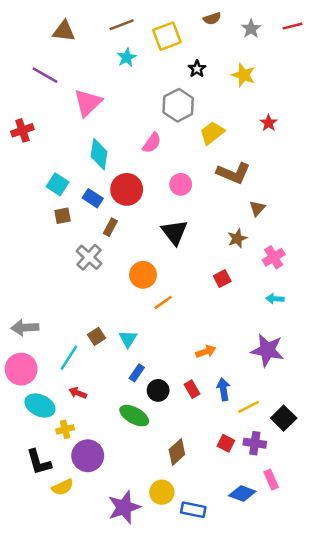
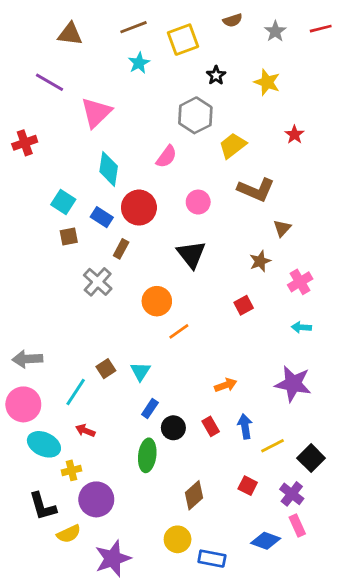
green ellipse: (134, 416) -> (147, 455), turned 68
purple cross: (255, 443) -> (292, 494), moved, turned 30
purple star: (124, 507) -> (113, 559), moved

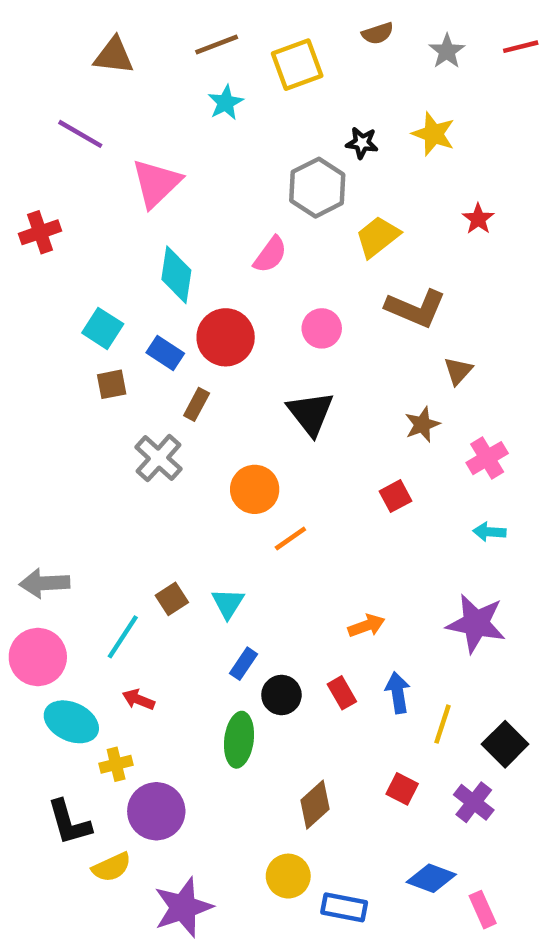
black star: (216, 75) -> (362, 143), moved, turned -30
yellow line: (272, 446) -> (442, 724), turned -45
pink rectangle: (297, 526) -> (483, 910), moved

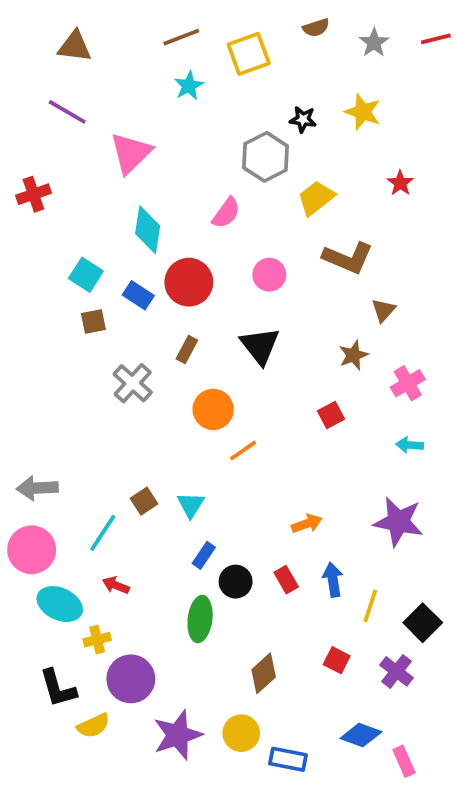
brown triangle: (114, 56) -> (75, 46), moved
brown rectangle: (197, 404) -> (187, 350), moved
purple star: (183, 907) -> (178, 735), moved

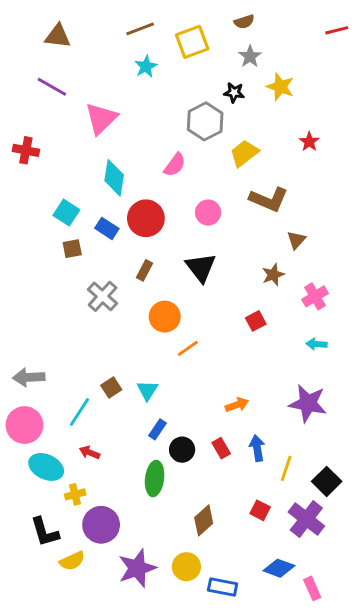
gray star: (374, 43) -> (250, 56), moved
red cross: (33, 194) -> (26, 150), turned 30
purple cross: (397, 671) -> (306, 519), size x1.4

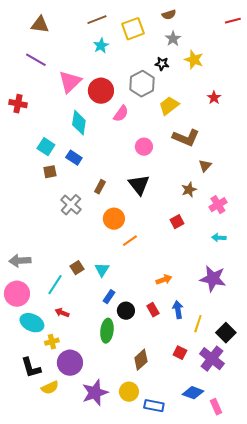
red circle: (146, 218) -> (101, 91), moved

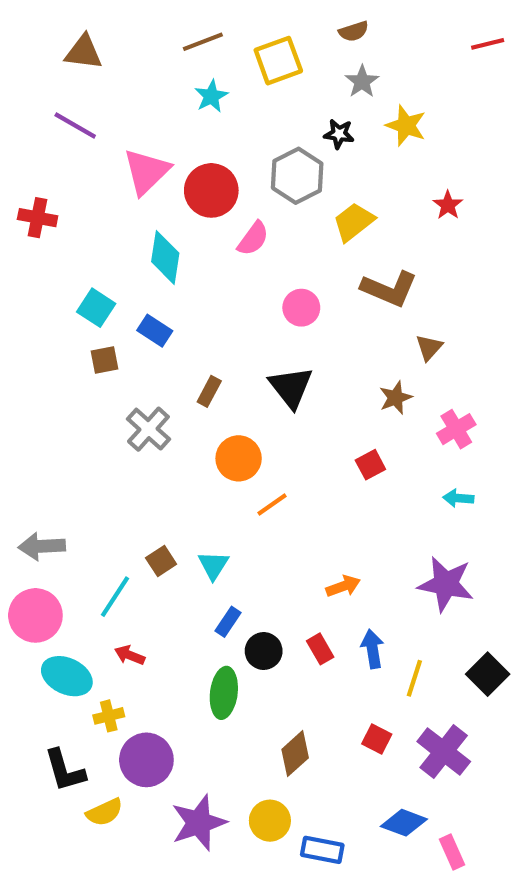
black square: (226, 333) -> (488, 674), moved

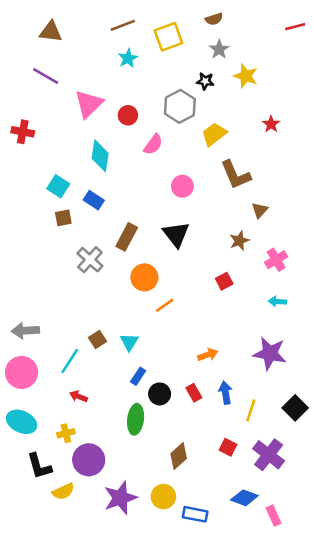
red circle: (211, 190) -> (128, 115), size x0.6
brown L-shape: (389, 289) -> (236, 175), turned 44
brown rectangle: (209, 391) -> (127, 237), size x1.5
cyan ellipse: (67, 676) -> (22, 422), moved

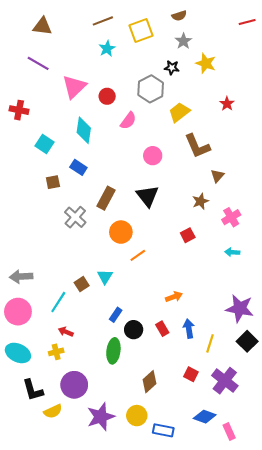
cyan square: (58, 186) -> (44, 144), moved
cyan triangle: (129, 342) -> (105, 277), moved
purple star: (270, 353) -> (240, 308), moved
yellow cross: (66, 433) -> (56, 352), moved

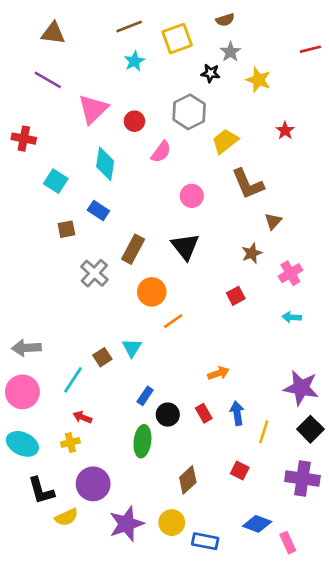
red line: (247, 22) -> (310, 49), moved
black star: (172, 68) -> (210, 73), moved
purple cross: (225, 381) -> (302, 479), moved, turned -30

